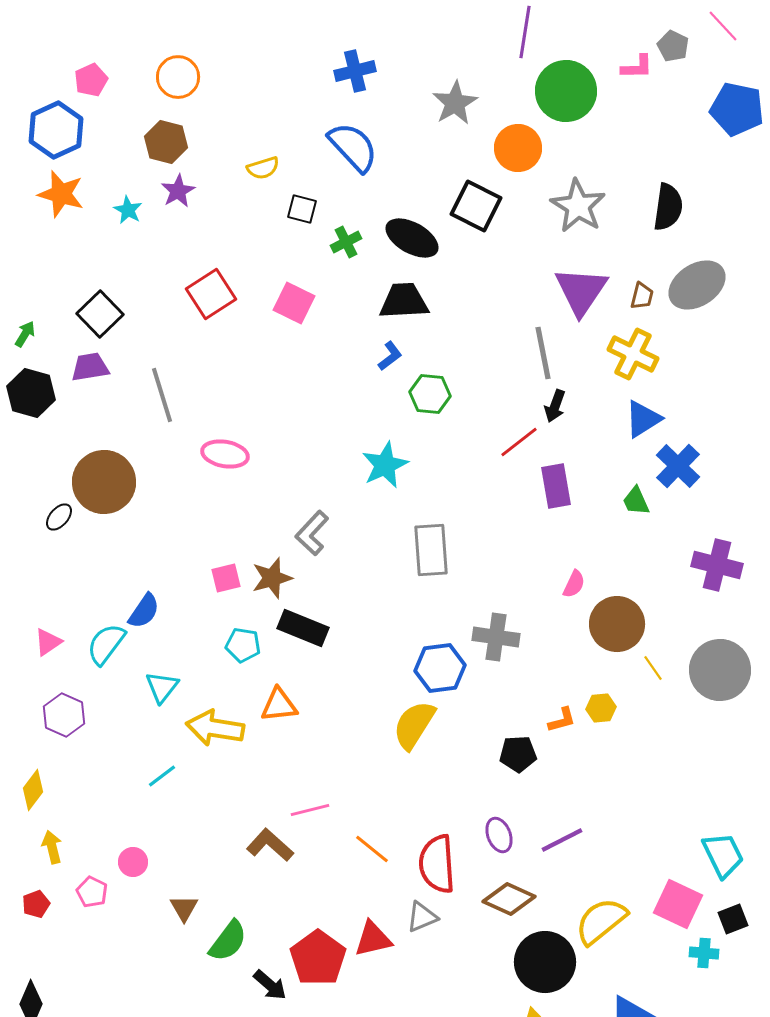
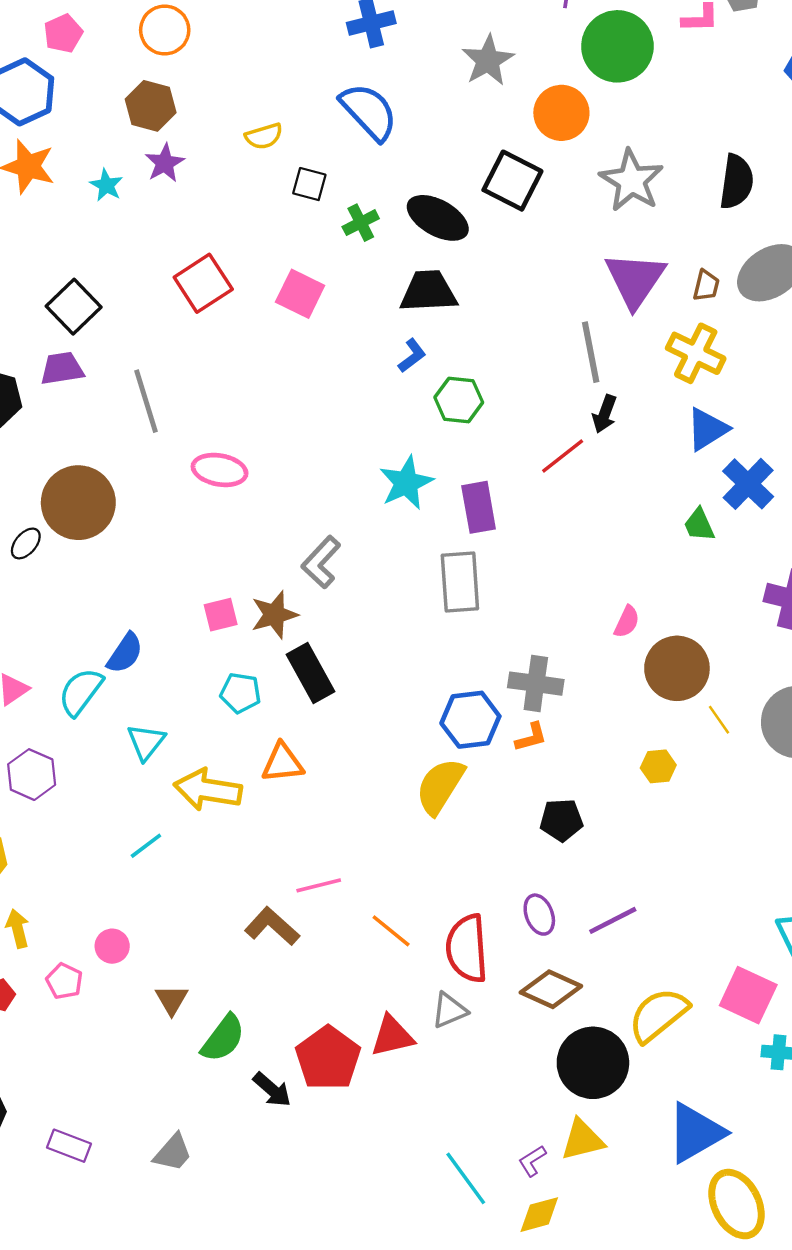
purple rectangle: (556, 486) -> (479, 507), moved
black rectangle: (303, 628) -> (311, 673), turned 39
orange L-shape: (562, 720) -> (531, 737), moved

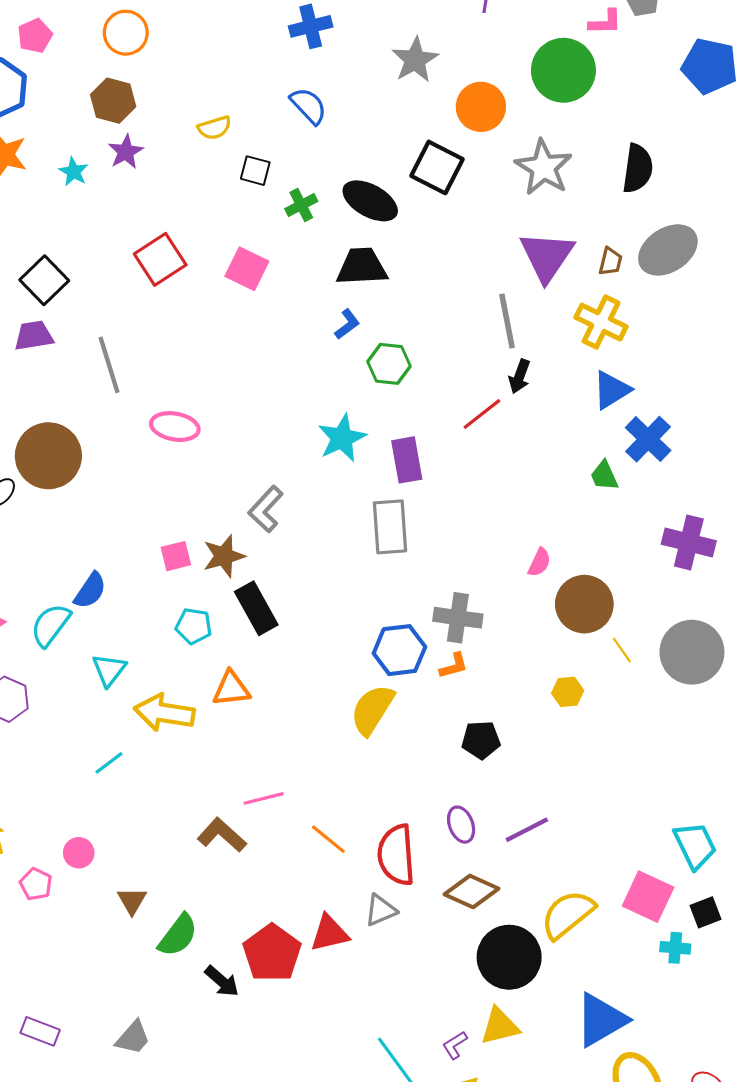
green circle: (617, 46) -> (563, 70), moved
blue semicircle: (369, 112) -> (309, 106), size x0.7

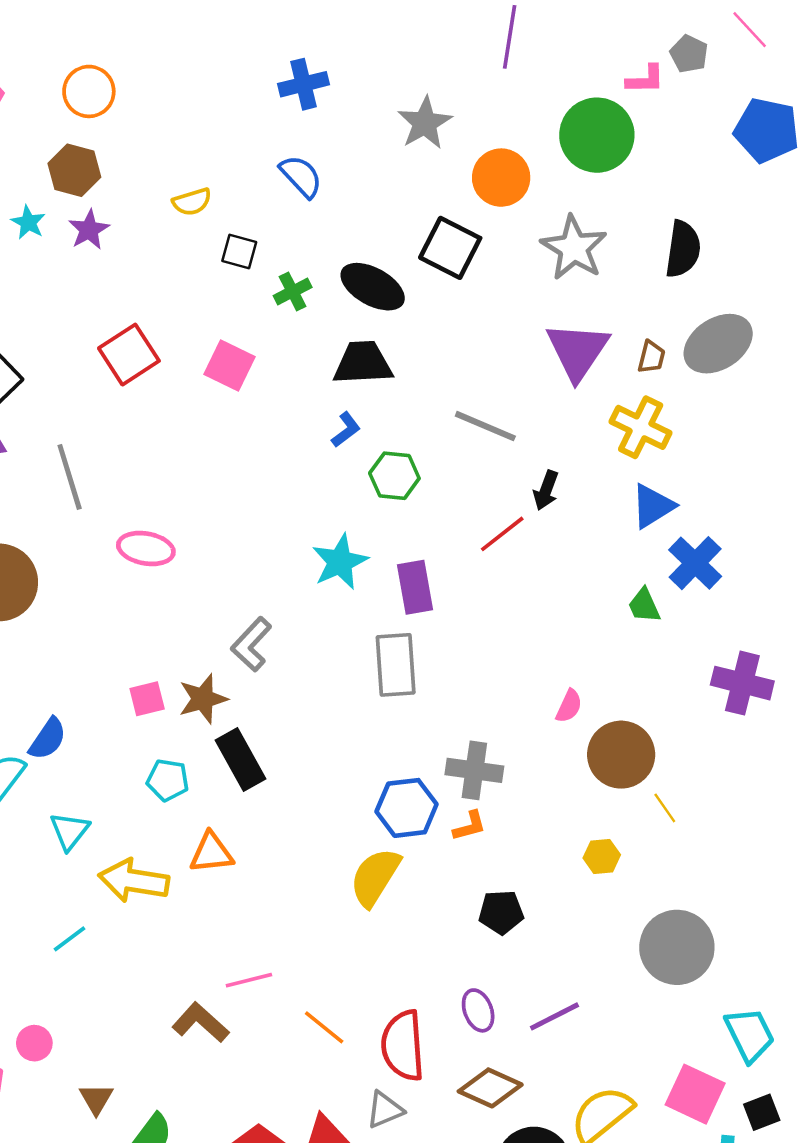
cyan star: (73, 172) -> (28, 222), moved
gray line: (507, 321) -> (485, 426), moved, turned -56
gray circle: (692, 652) -> (677, 947), moved

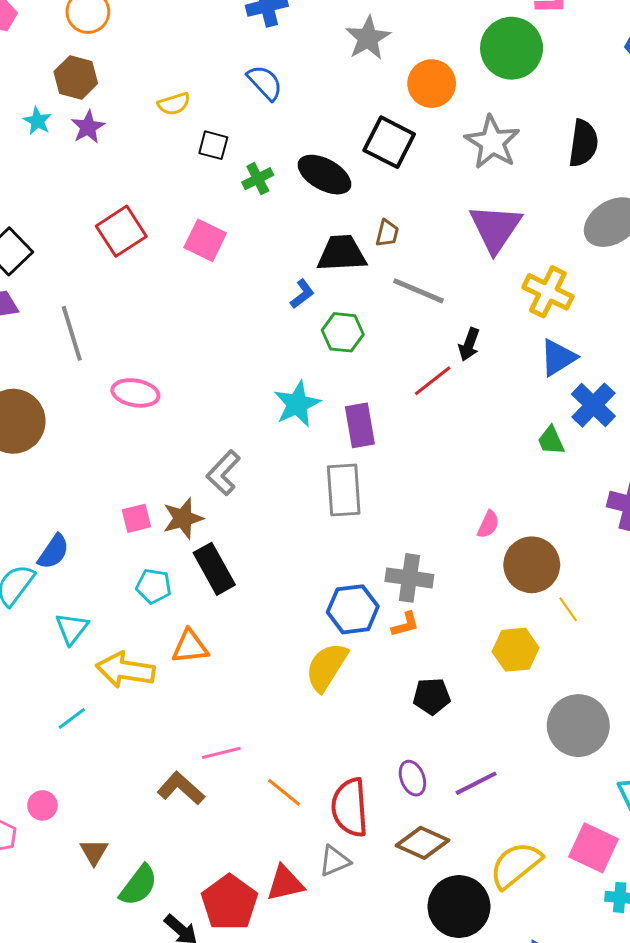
brown trapezoid: (651, 357) -> (387, 233), moved
black trapezoid: (363, 363) -> (342, 253), moved
yellow hexagon: (602, 856) -> (516, 650), size x1.5

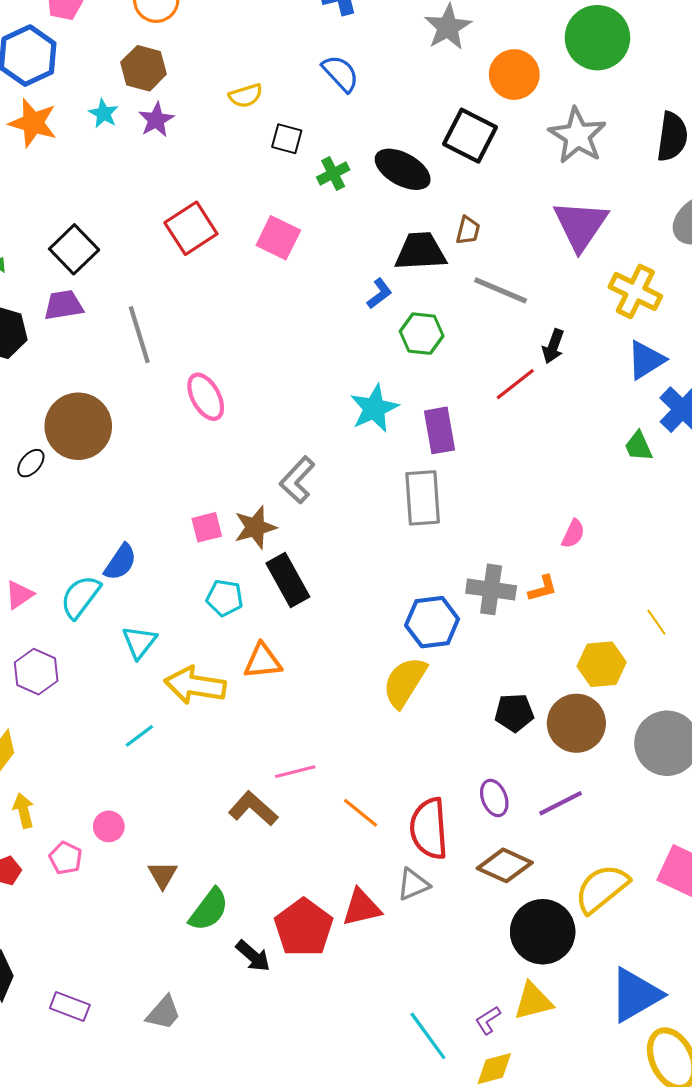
pink ellipse: (135, 393) -> (206, 397), turned 51
brown circle: (532, 565) -> (576, 723), moved
orange L-shape: (405, 624) -> (543, 588), moved

